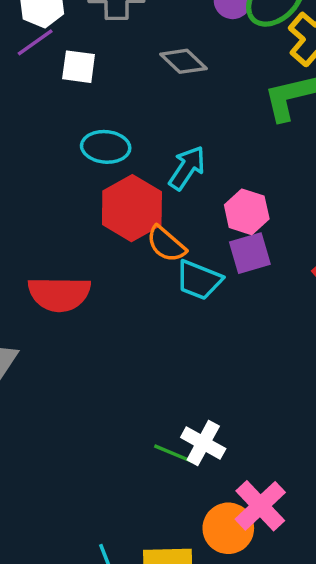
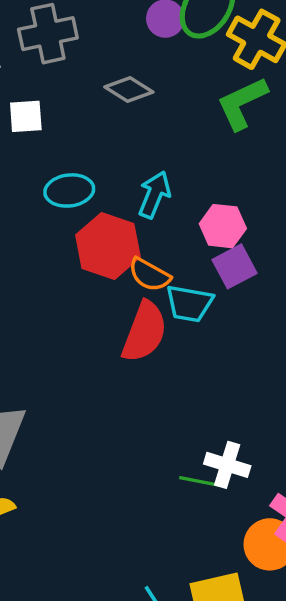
red semicircle: (59, 294) -> (144, 332), moved, turned -58

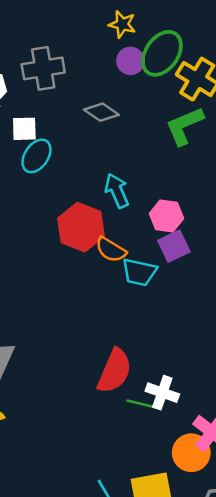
cyan ellipse: (69, 190) -> (36, 156), moved, turned -52
cyan arrow: (154, 195) -> (117, 191), turned -48
red semicircle: (144, 332) -> (114, 371), moved

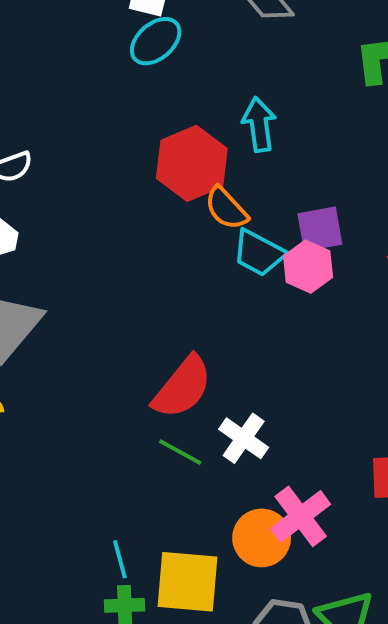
pink hexagon: (166, 216) -> (308, 267), moved
green line: (142, 404) -> (180, 452), moved

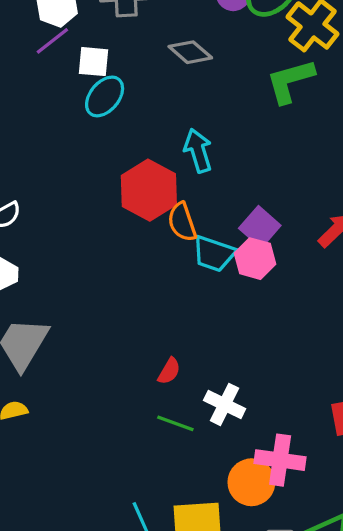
orange semicircle: (226, 208) -> (182, 222), turned 33
purple square: (320, 229) -> (260, 227), turned -30
red semicircle: (182, 387) -> (169, 371), size x0.5
pink cross: (301, 516) -> (280, 460), turned -36

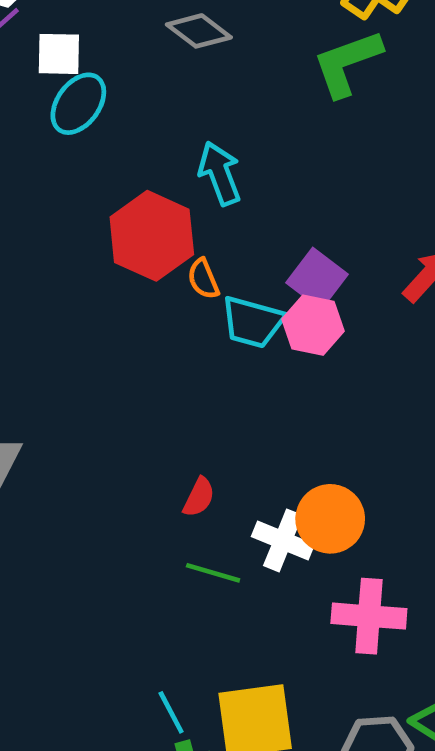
orange semicircle: (182, 222) -> (203, 279), size x0.7
orange circle: (251, 482) -> (330, 519), moved

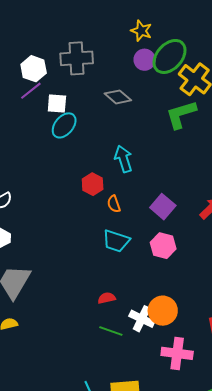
red hexagon: (152, 236) -> (93, 184), size x0.6
cyan trapezoid: (253, 322) -> (116, 241), moved
pink hexagon: (313, 325) -> (163, 246), moved
red semicircle: (199, 497) -> (107, 298), turned -132

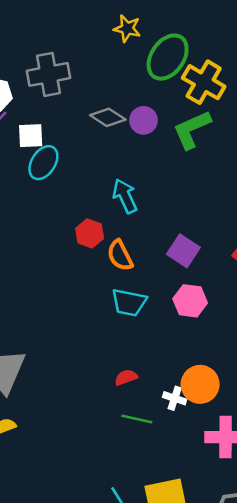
purple circle: (145, 60) -> (144, 120), moved
orange semicircle: (114, 204) -> (120, 255), size x1.4
white cross: (142, 319) -> (175, 398), size x0.7

